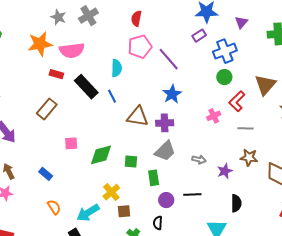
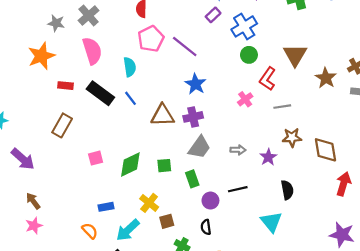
pink semicircle: (72, 50) -> (92, 51), moved, turned -90
blue rectangle: (46, 174) -> (106, 207), moved, turned -40

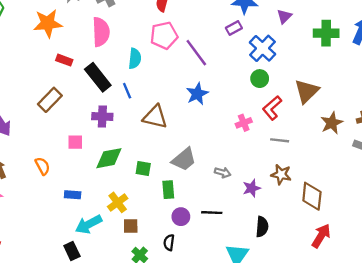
blue cross: (244, 26) -> (263, 48), turned -30
purple cross: (193, 117) -> (102, 117), moved
orange semicircle: (90, 231) -> (42, 166), moved

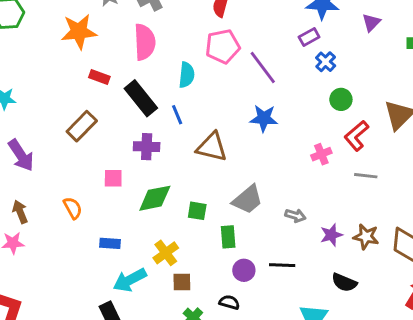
blue cross: (263, 48) -> (326, 62), moved, size x0.6
blue star: (197, 94) -> (264, 118), turned 30
brown star: (281, 174) -> (366, 237), moved
black semicircle: (262, 227) -> (344, 282), turned 108
black semicircle: (169, 243) -> (229, 302), turned 98

